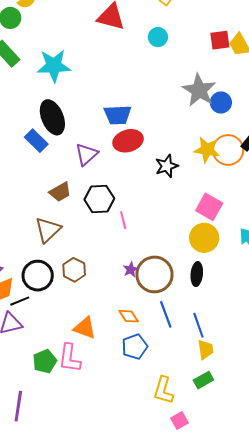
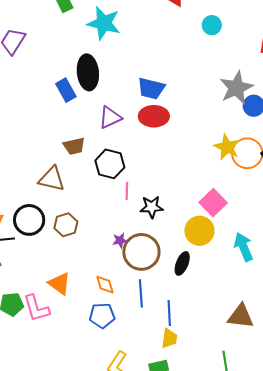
black star: (167, 166) -> (152, 207), moved
brown triangle: (48, 230) -> (52, 179), turned 40
pink L-shape: (70, 358) -> (36, 308), turned -40

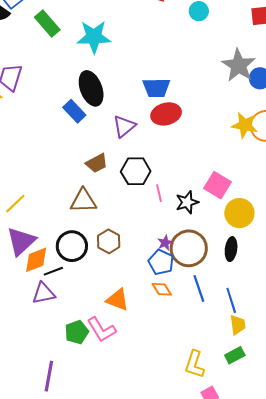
pink square: (213, 203) -> (217, 185), moved
blue pentagon: (102, 316) -> (161, 262), moved, turned -30

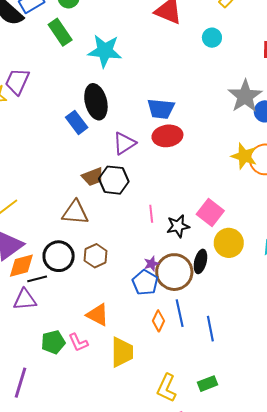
black hexagon: (136, 171) -> (114, 180), moved
black ellipse: (231, 249) -> (200, 261), moved
orange diamond: (162, 289) -> (159, 321), moved, turned 50
yellow trapezoid: (238, 325) -> (122, 352), moved, size x1.5
pink L-shape: (102, 330) -> (78, 343), size x0.7

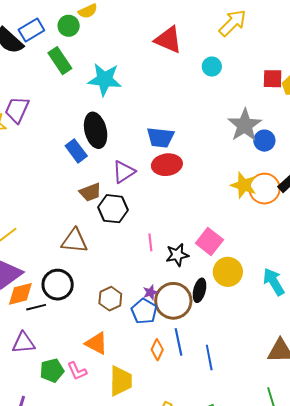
brown trapezoid: (93, 177) -> (90, 192), moved
brown hexagon: (96, 256) -> (110, 299), moved
purple triangle: (25, 300) -> (23, 343), moved

